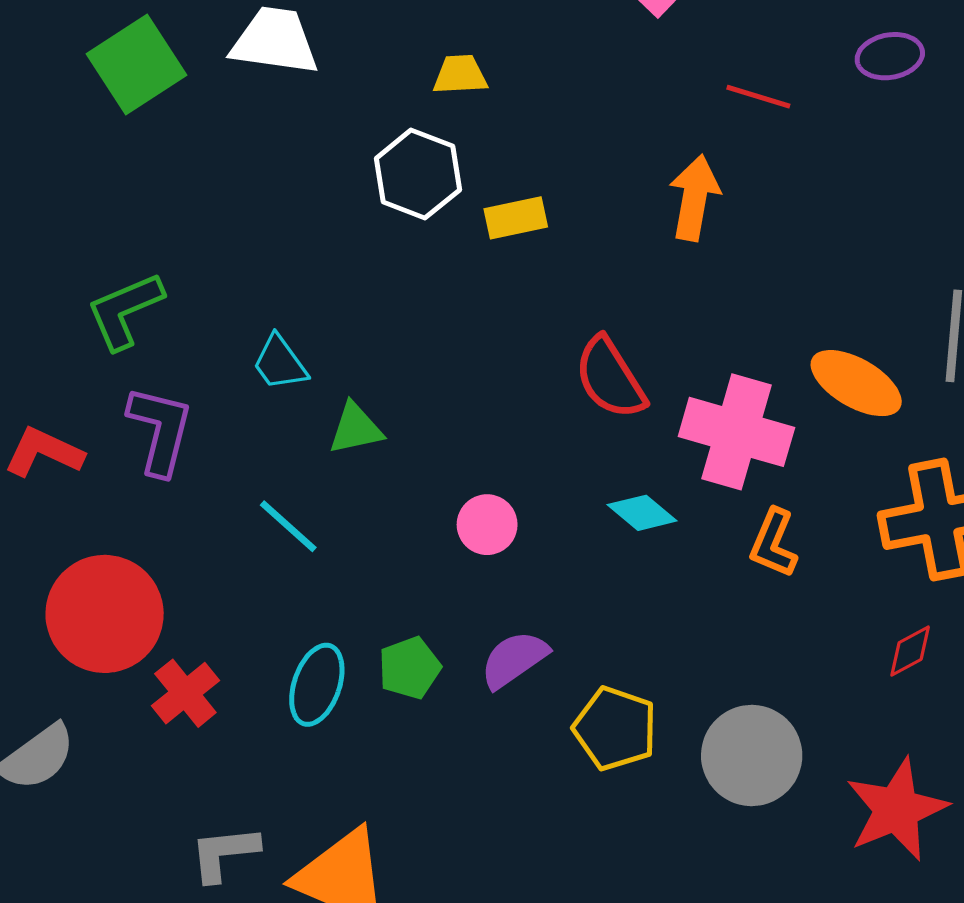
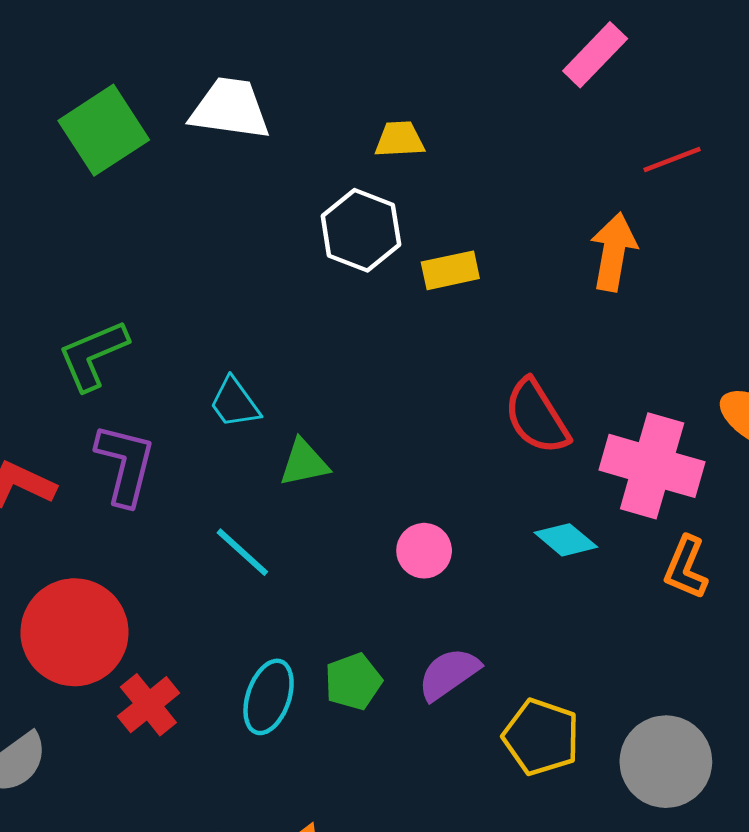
red line: (758, 97) -> (672, 159), turned -38

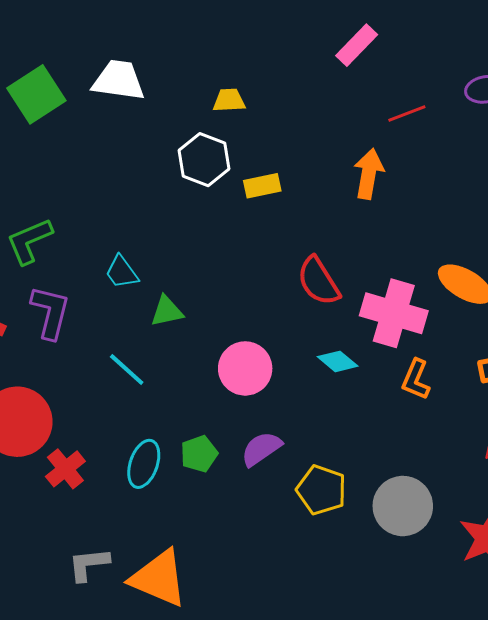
pink circle: (424, 551) -> (245, 368), size x1.5

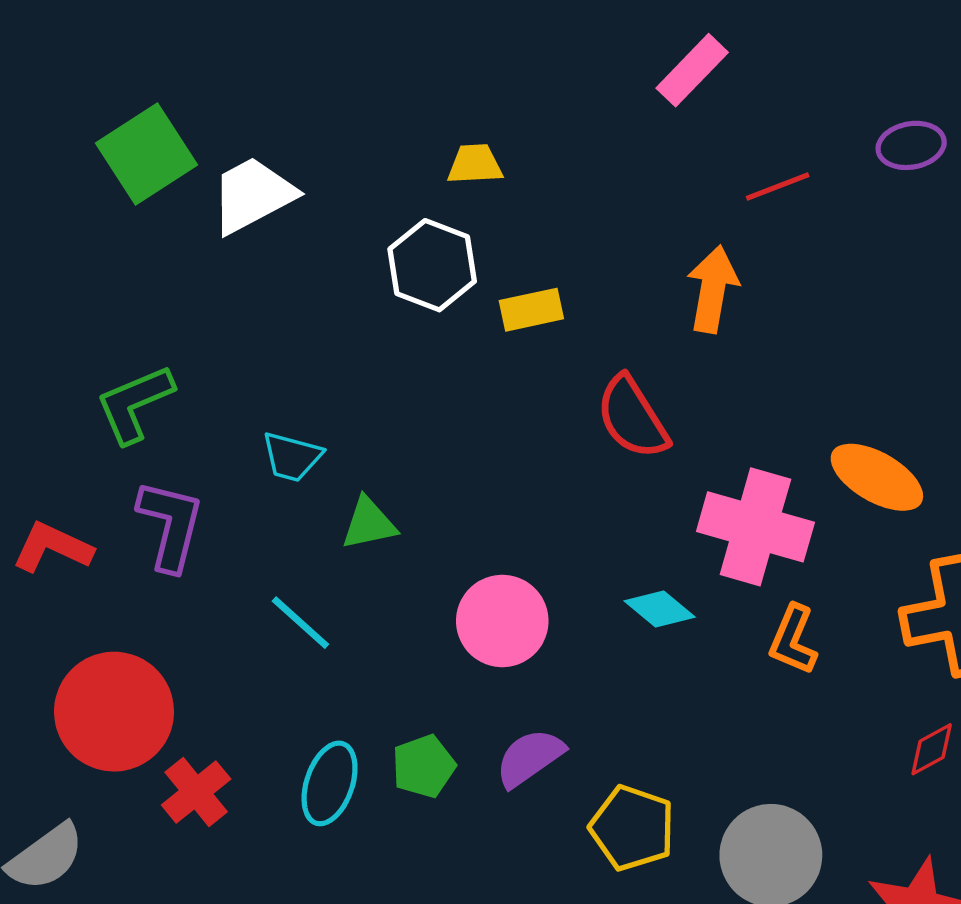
white trapezoid: (119, 80) -> (253, 195), moved, turned -36
cyan trapezoid: (122, 272) -> (292, 457), turned -39
red semicircle: (318, 281) -> (632, 417), moved

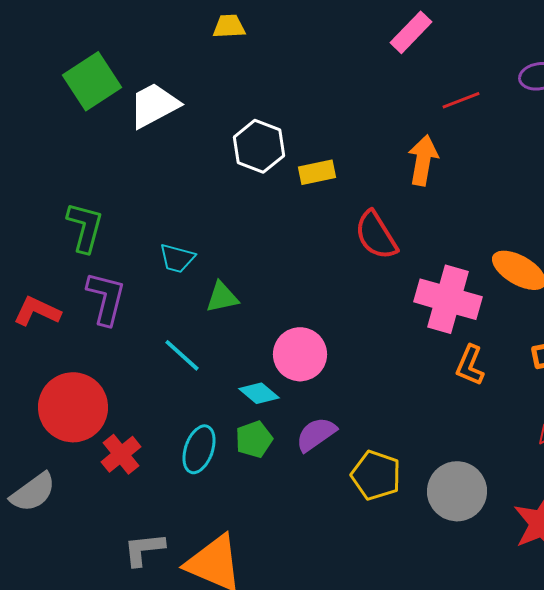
yellow trapezoid: (475, 164) -> (229, 26), moved
green L-shape: (135, 404) -> (85, 227), turned 128
cyan diamond: (660, 609) -> (259, 393), moved

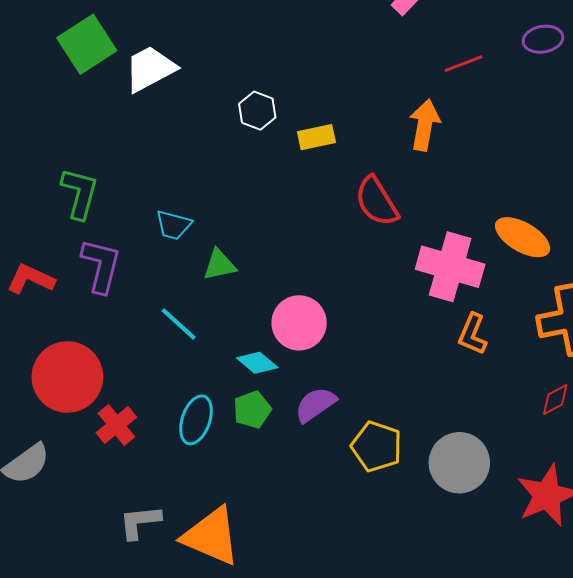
white hexagon: (259, 146) -> (257, 111), size x0.7

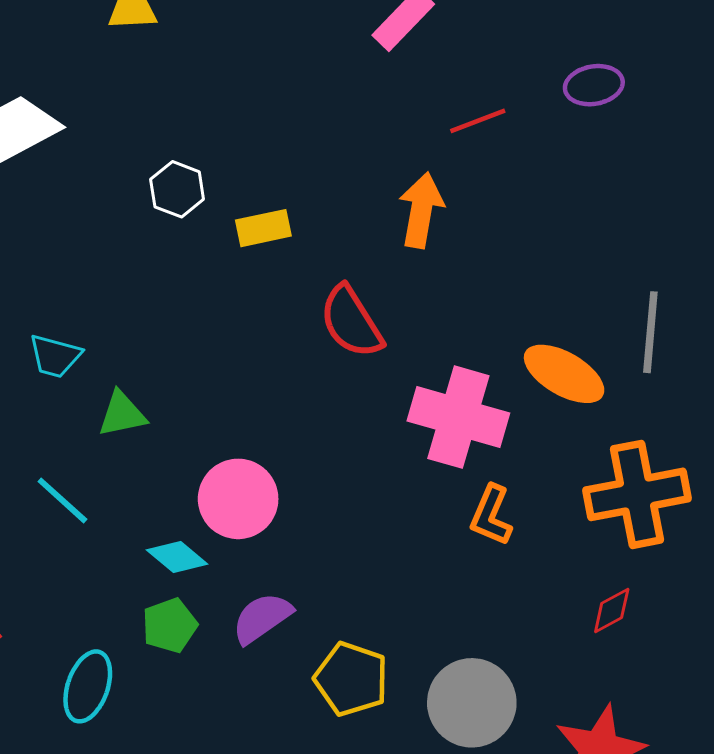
cyan ellipse: (196, 420) -> (88, 686), moved

